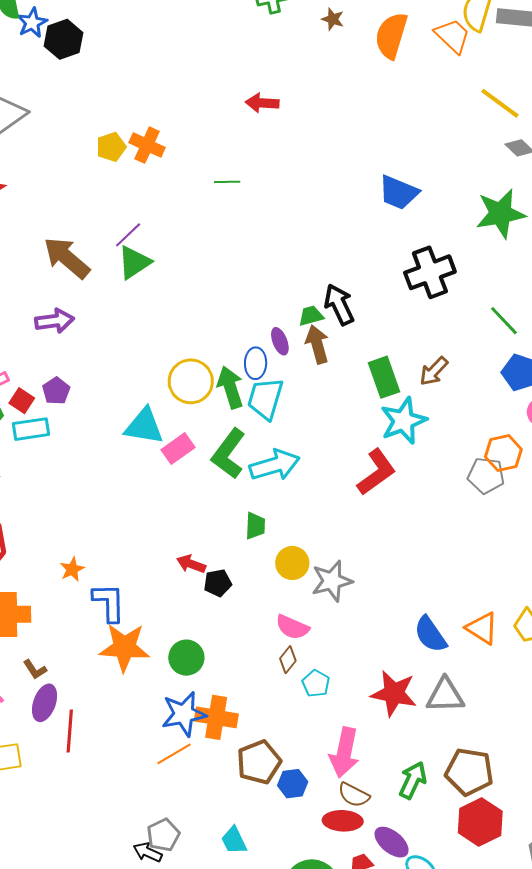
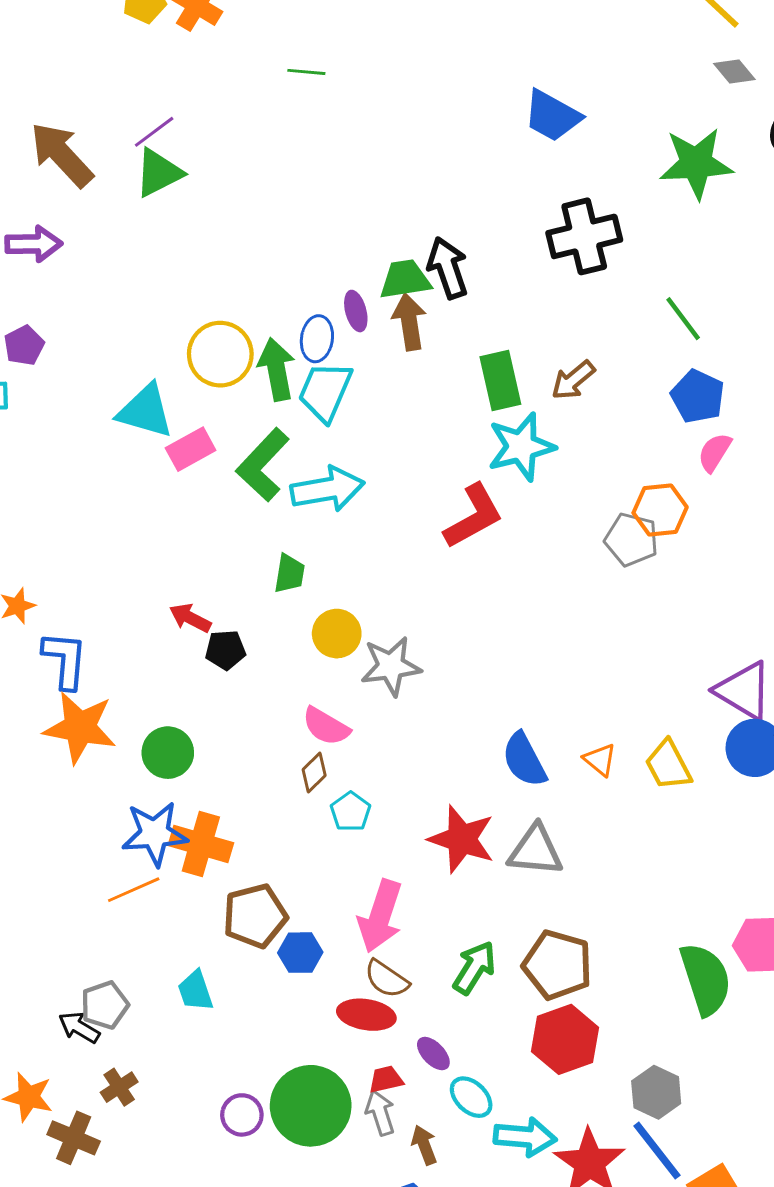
green trapezoid: (311, 316) -> (405, 279), size x1.4
orange triangle: (482, 628) -> (600, 760), size x0.7
cyan trapezoid: (234, 840) -> (195, 991), moved
purple ellipse: (392, 842) -> (433, 1054), size x0.7

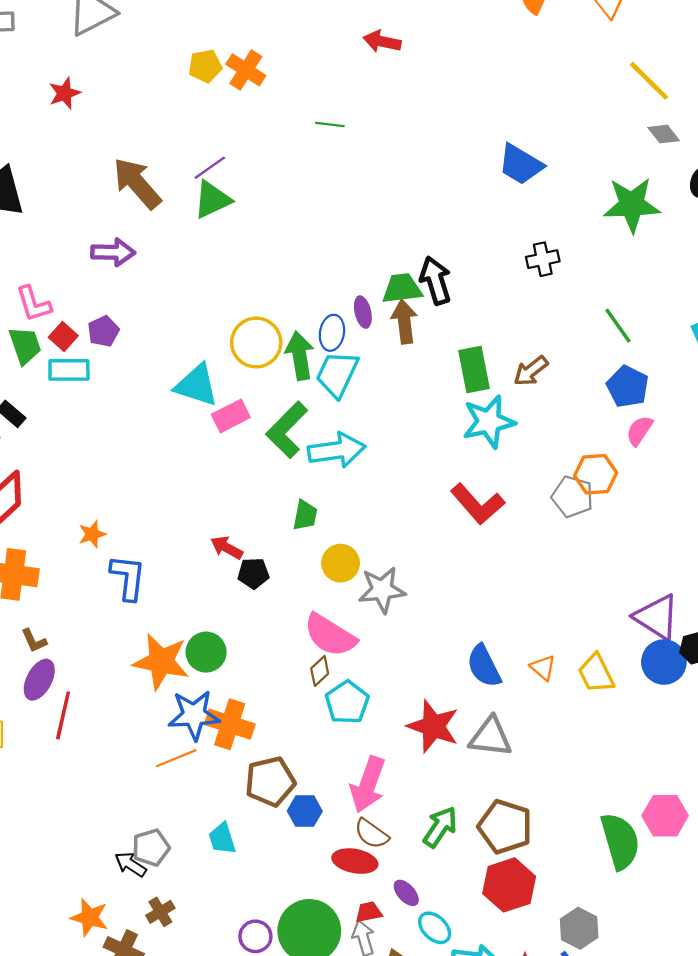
black cross: (584, 236) -> (543, 259), size x0.6
red L-shape: (473, 516) -> (478, 504), moved, turned 76
pink semicircle: (326, 726) -> (330, 635), size x1.4
orange star: (80, 728) -> (161, 662), moved
cyan pentagon: (351, 812) -> (347, 702), size x1.4

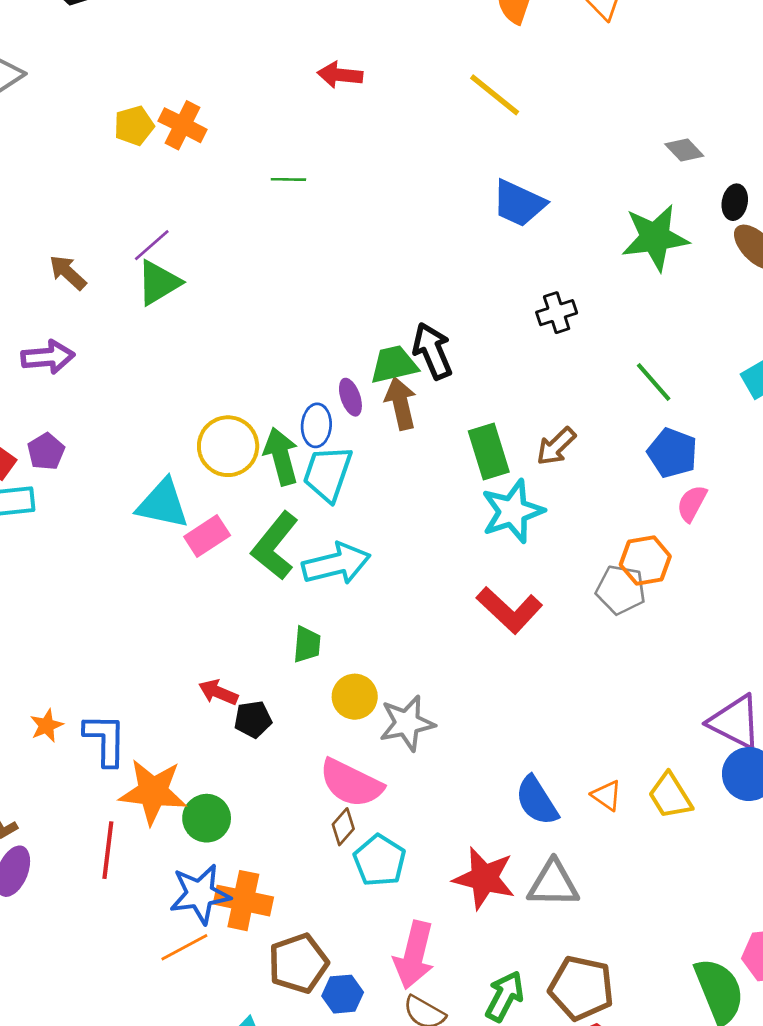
yellow line: (649, 81) -> (495, 95), moved
brown arrow: (137, 183) -> (68, 273), size x0.6
orange star: (92, 534) -> (47, 726), moved
orange star: (161, 662) -> (153, 792), moved
red line: (63, 715) -> (108, 850), moved

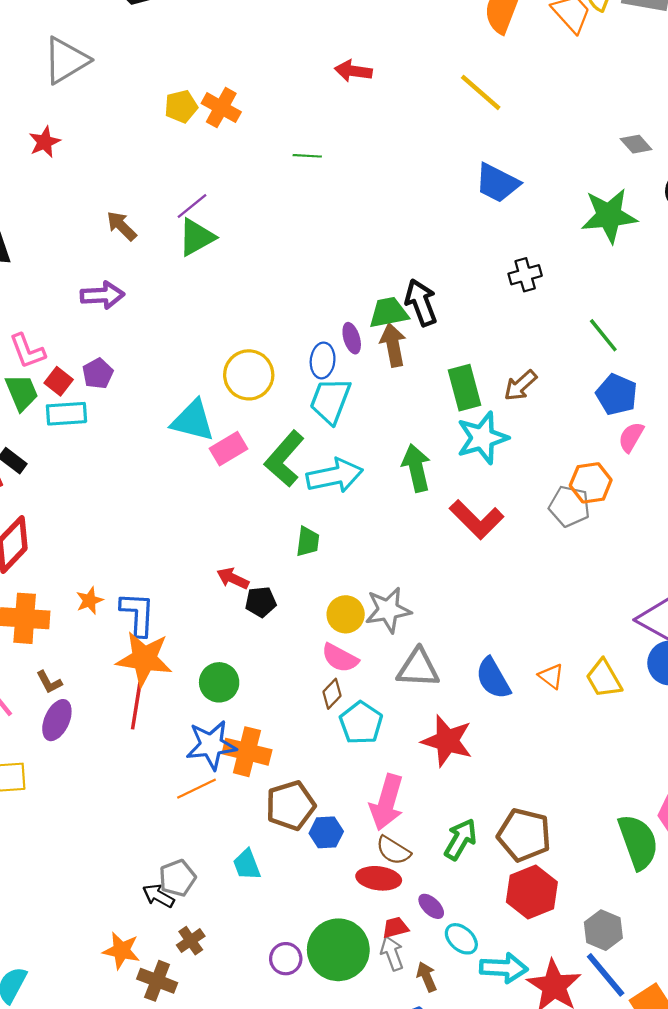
green arrow: (281, 456) -> (416, 468), moved
yellow circle: (355, 697) -> (346, 614), moved
pink semicircle: (351, 783) -> (340, 658), size x0.7
orange star: (153, 792) -> (144, 659), moved
gray triangle: (553, 884) -> (418, 668), moved

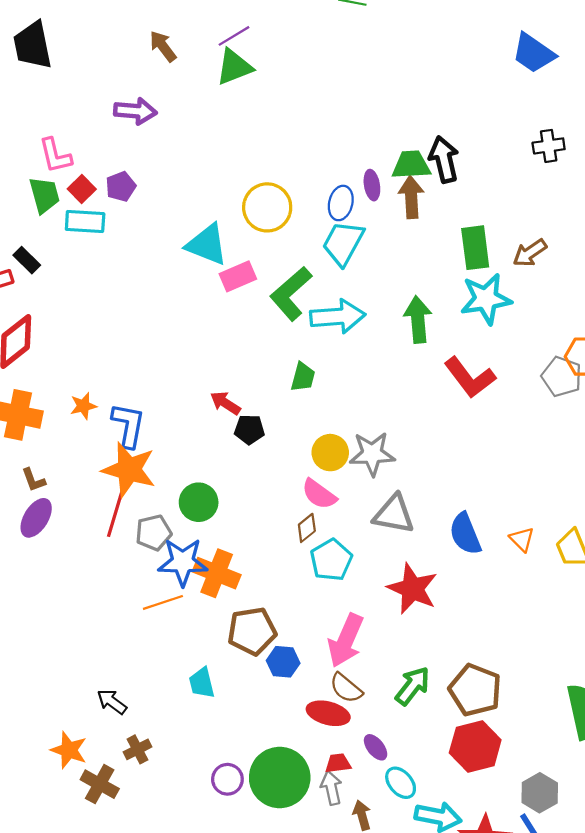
gray pentagon: (177, 878) -> (154, 533), moved

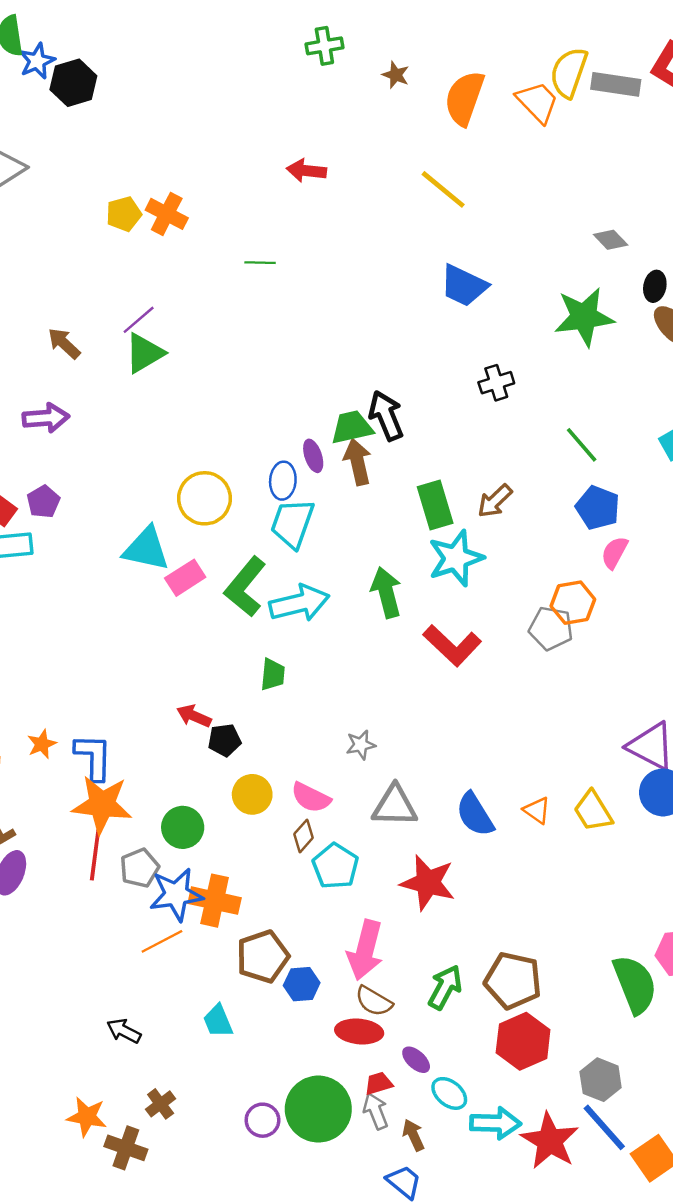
yellow circle: (330, 453) -> (252, 794), moved
gray star: (372, 454) -> (361, 745), size x0.6
black arrow: (112, 702) -> (124, 1031), moved

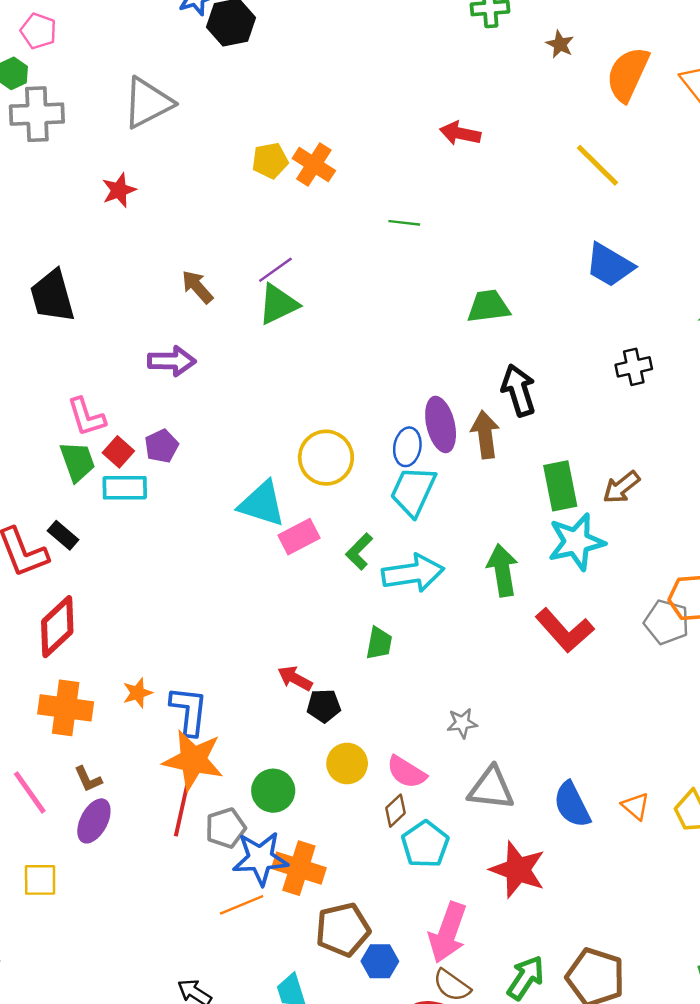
green trapezoid: (352, 427) -> (488, 306), moved
purple ellipse: (313, 456) -> (441, 424), size x1.6
green L-shape: (245, 587) -> (359, 551), size x0.6

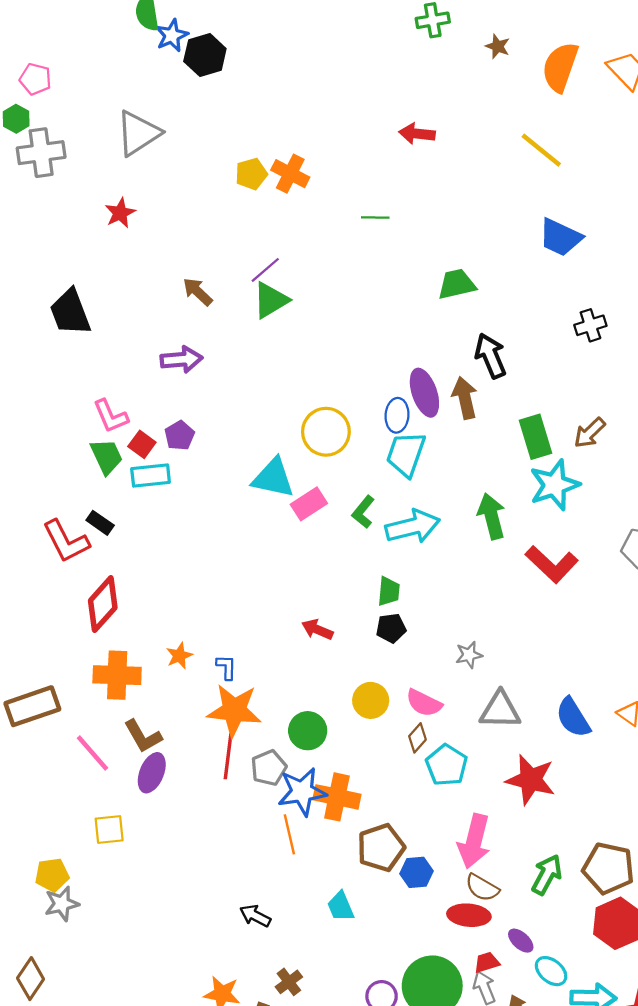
black pentagon: (324, 706) -> (391, 628), moved
blue L-shape: (189, 711) -> (226, 667), size x0.6
brown L-shape: (88, 779) -> (143, 736), size x1.5
orange line: (242, 905) -> (289, 834), turned -75

